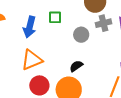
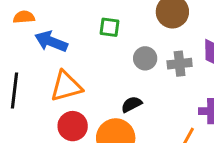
gray cross: (104, 23) -> (180, 64), moved
blue arrow: (30, 27) -> (51, 42), moved, turned 90

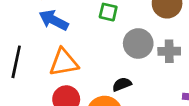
gray circle: (145, 58) -> (138, 43), size x1.4

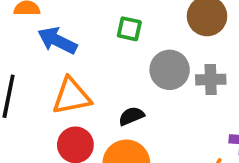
black semicircle: (122, 84) -> (131, 116), moved

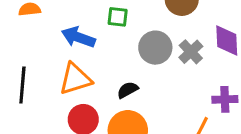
blue arrow: (57, 41) -> (78, 37), moved
gray cross: (211, 80) -> (191, 52), turned -35

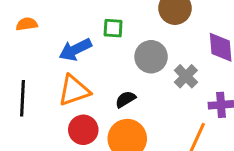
blue arrow: (78, 37) -> (75, 50), turned -44
gray cross: (191, 52) -> (186, 76), moved

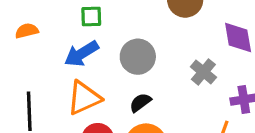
green square: (113, 28) -> (91, 17), moved
gray circle: (151, 57) -> (138, 57), moved

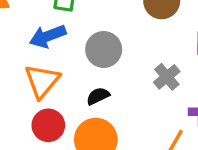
orange triangle: (84, 98) -> (42, 81), turned -36

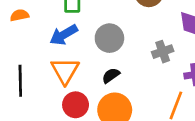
gray cross: (167, 77) -> (163, 52), turned 30

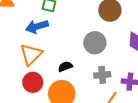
gray circle: (109, 38) -> (95, 43), moved
gray cross: (163, 52) -> (102, 75), moved

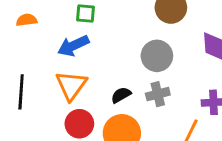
gray cross: (102, 75) -> (158, 94), moved

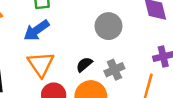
gray cross: (158, 94) -> (114, 70), moved

